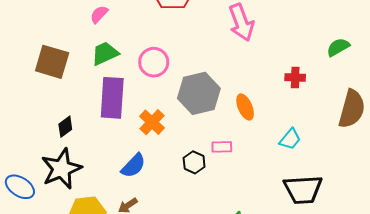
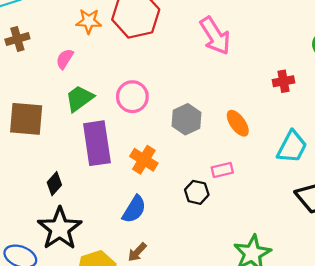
gray hexagon: (199, 93) -> (186, 119), size x0.7
cyan trapezoid: (290, 139) -> (292, 147), size x1.4

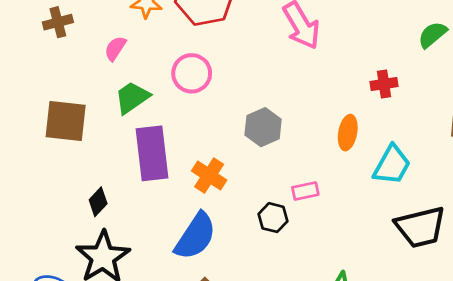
pink circle: (132, 97) -> (192, 73), moved
orange ellipse: (238, 123) -> (348, 133), moved, turned 44
blue semicircle: (134, 209) -> (195, 236), size x1.4

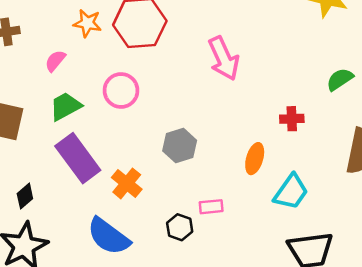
purple rectangle: (152, 153) -> (78, 158), turned -36
blue semicircle: (195, 236) -> (109, 236), turned 87

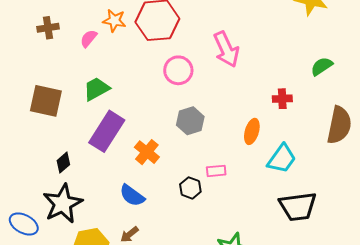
pink semicircle: (55, 61) -> (89, 39), moved
pink circle: (121, 90) -> (178, 70), moved
purple rectangle: (78, 158) -> (107, 131), turned 69
blue semicircle: (109, 236) -> (132, 195), size x0.7

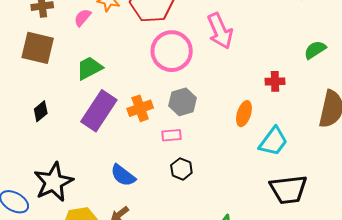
pink circle: (178, 70) -> (172, 51), size x1.4
brown square: (46, 101) -> (38, 48), moved
orange cross: (147, 152) -> (140, 108), moved, turned 30
black diamond: (63, 163) -> (41, 111), moved
pink rectangle: (216, 171) -> (172, 135), moved

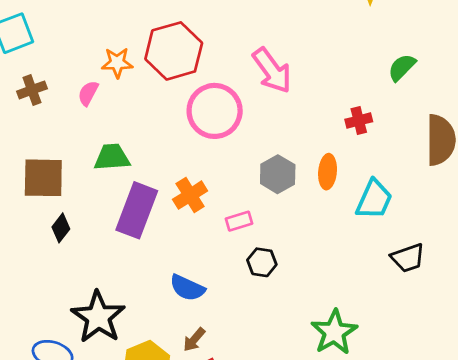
brown square: (38, 48) -> (43, 178), moved
green trapezoid: (89, 68) -> (112, 157), turned 36
gray hexagon: (183, 102) -> (278, 174), moved
black trapezoid: (288, 189) -> (408, 258), size x0.7

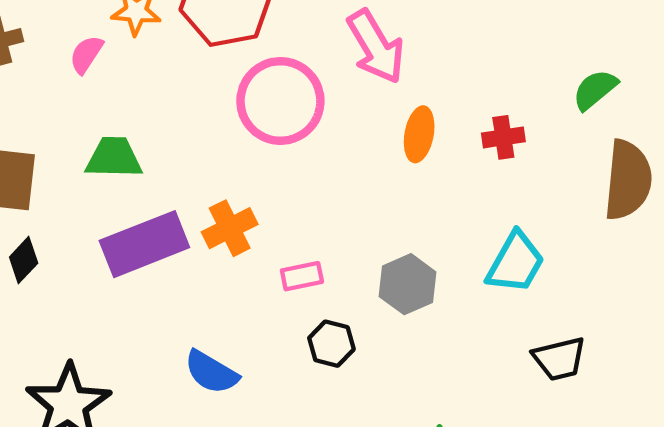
green semicircle: (402, 67) -> (595, 90), moved
orange ellipse: (328, 172) -> (419, 134), moved
gray hexagon: (278, 174) -> (408, 284), moved
purple rectangle: (137, 210) -> (144, 244), turned 42

